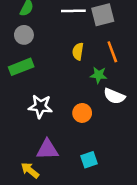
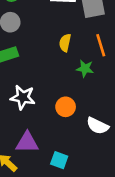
white semicircle: (114, 96) -> (98, 126), moved
cyan square: (89, 160) -> (59, 160), moved, turned 35

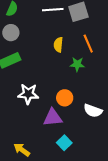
purple triangle: (27, 142) -> (53, 118), moved
cyan square: (59, 160) -> (64, 143), turned 32

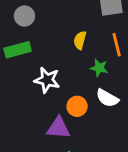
white star: (28, 94) -> (47, 80), moved
white semicircle: (93, 111) -> (107, 98), moved

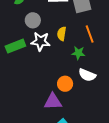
gray circle: (24, 16) -> (33, 20), moved
white star: (47, 80) -> (41, 41), moved

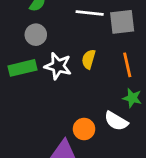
gray circle: (33, 20) -> (36, 35), moved
green star: (78, 53) -> (132, 98), moved

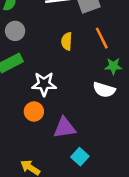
white star: (58, 66) -> (44, 84), moved
orange circle: (84, 129) -> (34, 112), moved

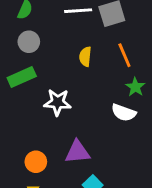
green star: (113, 66) -> (135, 87), turned 30
orange circle: (34, 112) -> (36, 162), moved

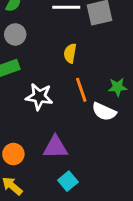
orange line: (124, 55) -> (81, 90), moved
green star: (135, 87) -> (118, 87), turned 30

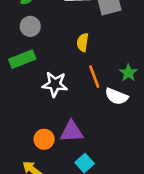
green star: (118, 87) -> (128, 73), turned -30
orange circle: (13, 154) -> (44, 139), moved

